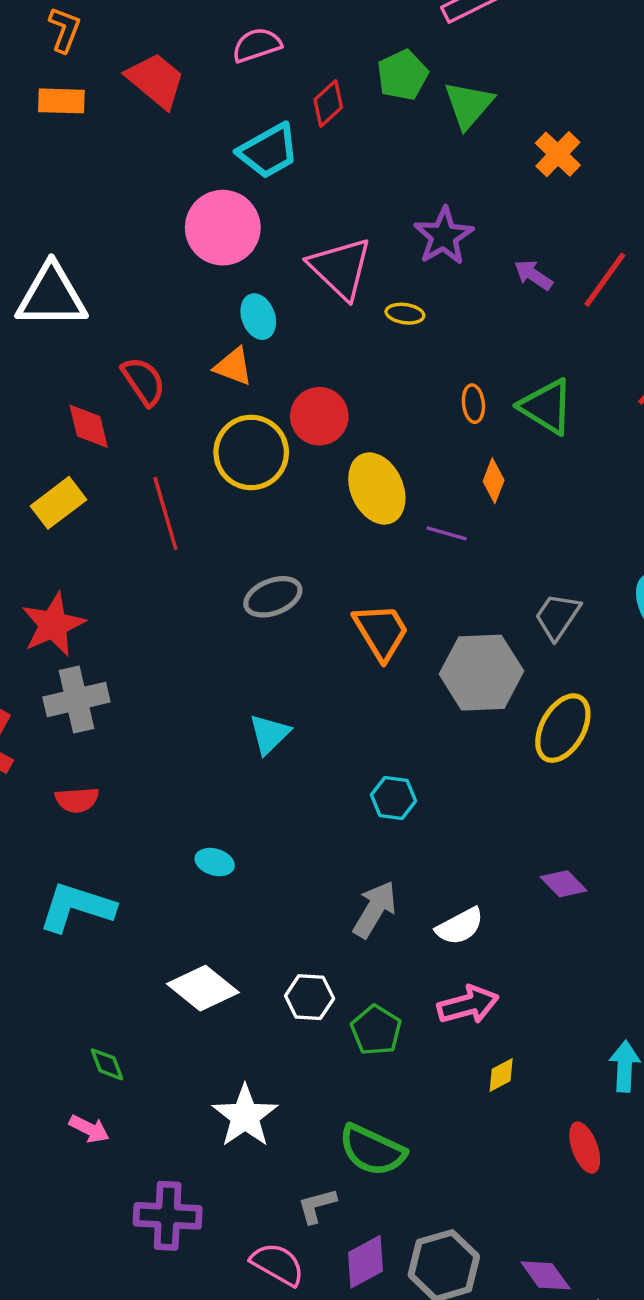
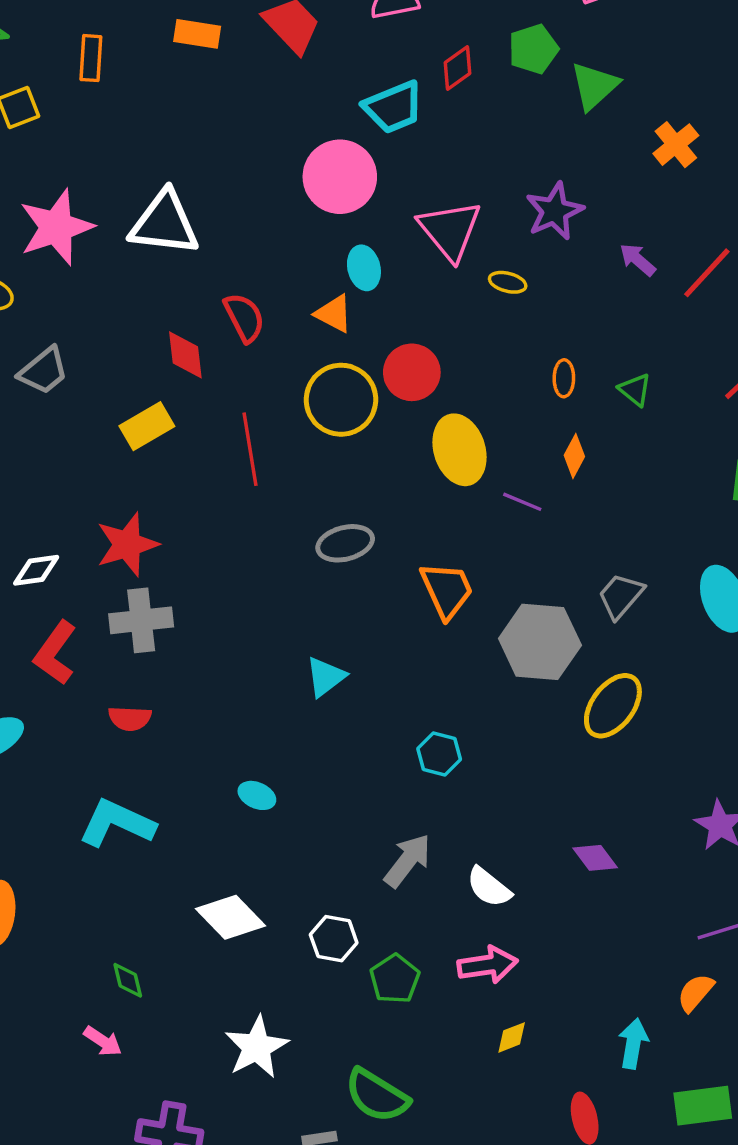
green triangle: (546, 407) -> (635, 390), size x0.6
white semicircle: (460, 926) -> (489, 887), turned 60

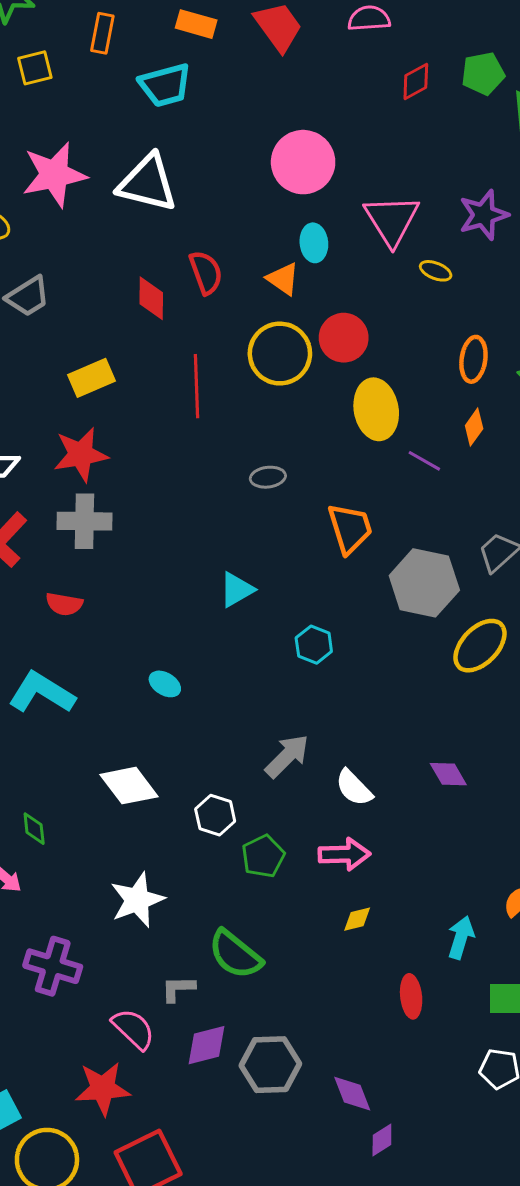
cyan trapezoid: (394, 107) -> (165, 85), moved
orange ellipse: (564, 378) -> (473, 359), size x1.4
yellow rectangle: (147, 426) -> (92, 378), moved
gray ellipse: (345, 543) -> (268, 477), size x0.7
cyan hexagon: (439, 754) -> (314, 645), moved

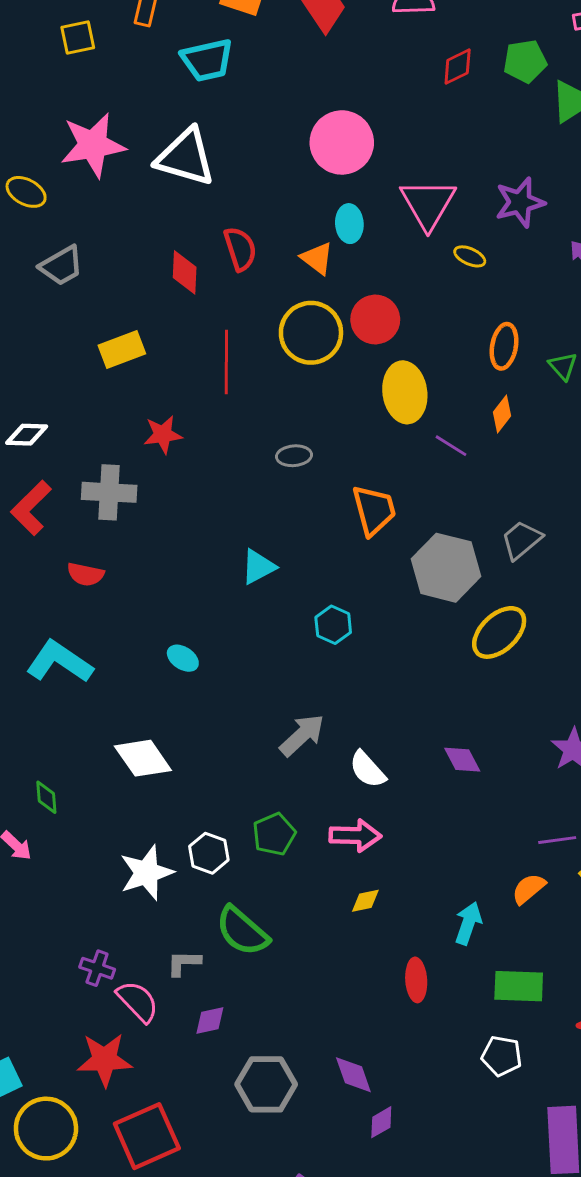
red star: (81, 455) -> (163, 434), moved, size x0.7
white hexagon: (215, 815) -> (209, 853), moved
purple cross: (53, 966) -> (97, 968), moved, size x0.6
purple diamond: (207, 1045) -> (210, 1021), size x0.7
gray hexagon: (270, 1065) -> (266, 1084), moved

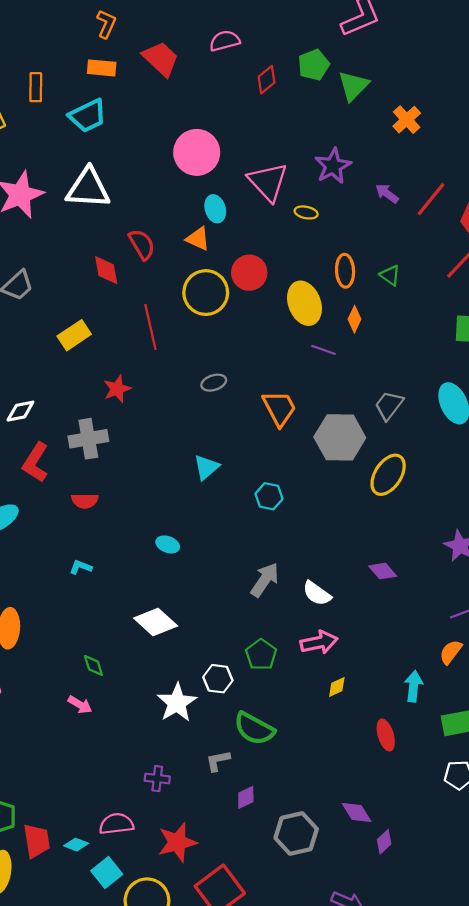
yellow ellipse: (405, 392) -> (304, 303), moved
cyan L-shape: (59, 662) -> (81, 567), size x0.5
pink semicircle: (138, 1001) -> (116, 824), moved, turned -40

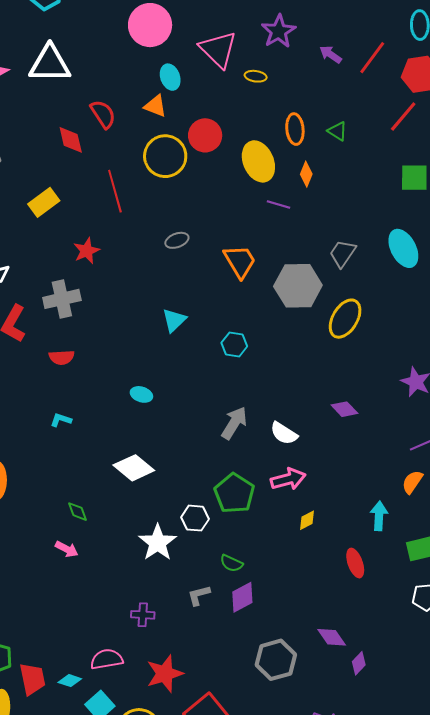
green pentagon: (261, 655) -> (234, 493), size x1.4
green semicircle: (254, 729) -> (231, 563), size x0.6
purple diamond: (246, 797) -> (242, 597), moved, size x1.4

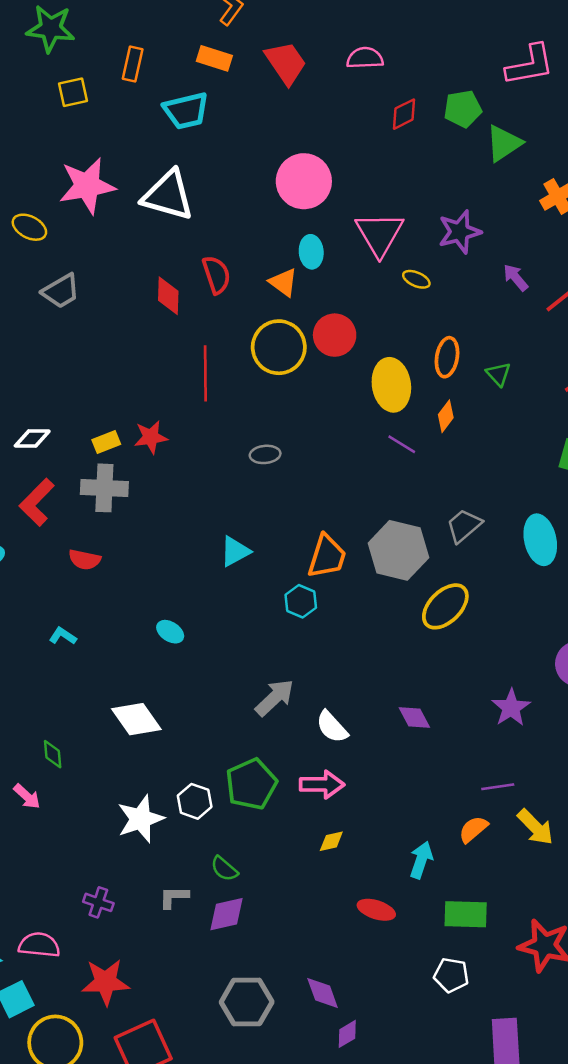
yellow rectangle: (44, 202) -> (106, 442), moved, size x0.7
orange trapezoid: (240, 261) -> (327, 556), moved, turned 33
red ellipse: (355, 563) -> (376, 910), turned -68

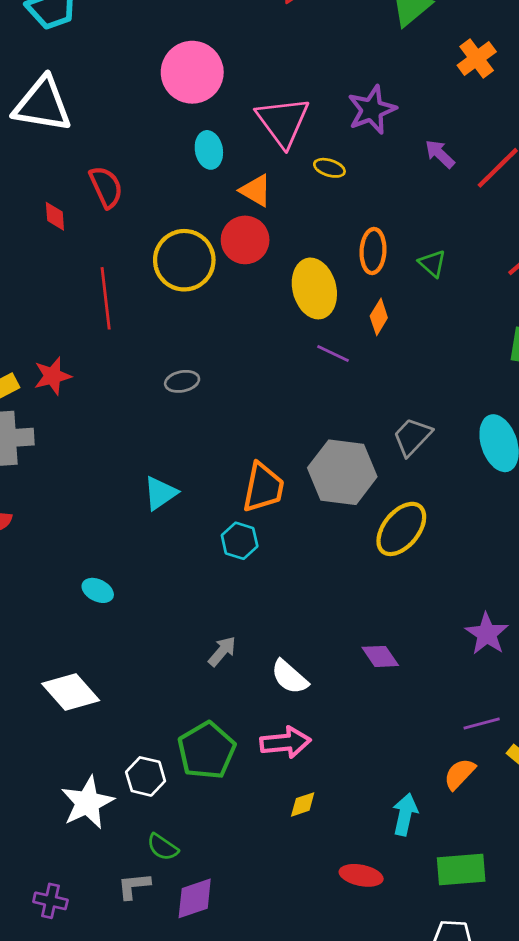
orange triangle: (283, 282) -> (256, 190), moved
red diamond: (168, 296) -> (55, 216), size x0.7
gray arrow: (275, 698) -> (222, 651), size x0.7
green semicircle: (224, 869) -> (163, 847), moved

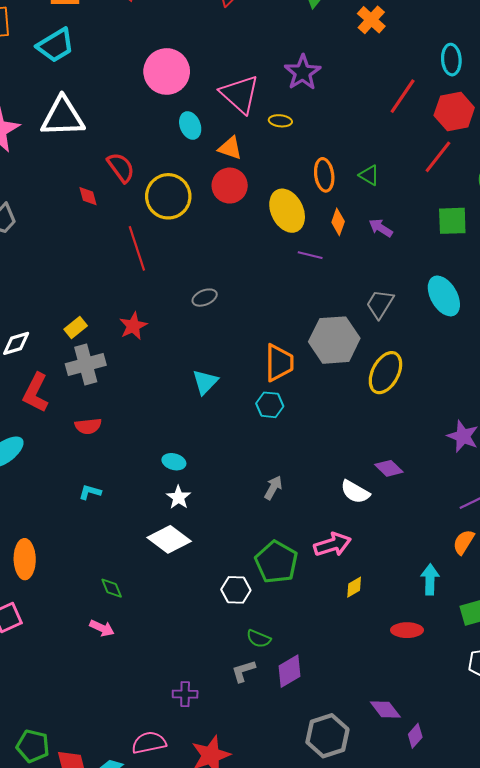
purple arrow: (440, 154) -> (381, 228), moved
yellow circle: (184, 260) -> (168, 196), moved
red star: (52, 376) -> (133, 326), moved
white semicircle: (290, 677) -> (355, 492), moved
white star: (87, 803) -> (178, 497), moved, size x0.6

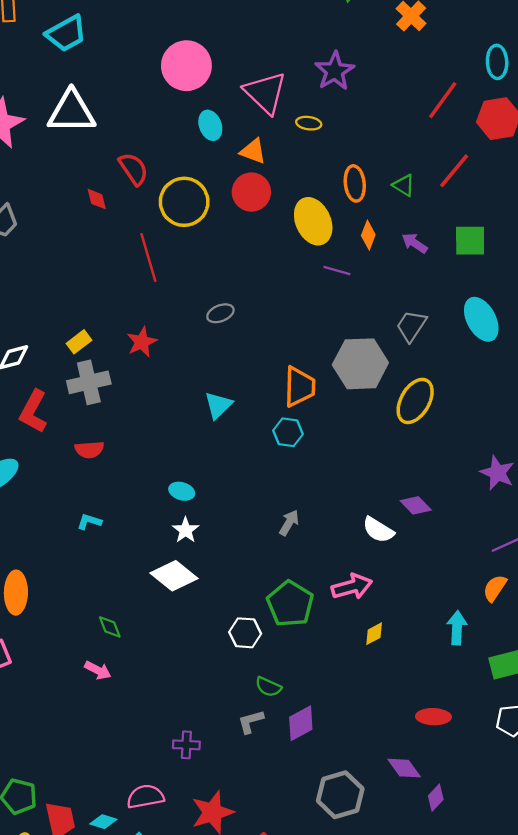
red line: (438, 157) -> (454, 171), moved
green square: (452, 221) -> (470, 241), moved
red ellipse: (407, 630) -> (433, 717), moved

